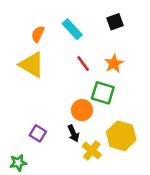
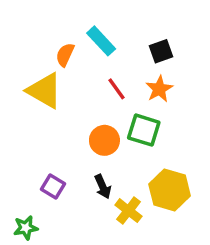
black square: (115, 22) -> (161, 51), moved
orange semicircle: (38, 34) -> (65, 55), moved
orange circle: (82, 110) -> (104, 140), moved

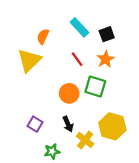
cyan rectangle: (101, 41) -> (79, 27), moved
yellow triangle: (44, 91) -> (29, 60), turned 45
green star: (26, 228) -> (52, 151), moved

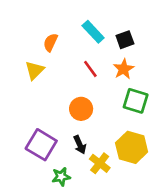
yellow triangle: (29, 60) -> (35, 70), size x0.7
green square: (95, 87) -> (136, 101), moved
purple square: (35, 124) -> (41, 145), size x1.6

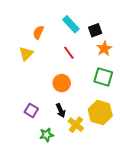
orange star: (124, 69) -> (104, 49), moved
purple square: (41, 145) -> (31, 110), size x0.6

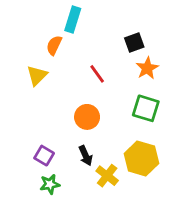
cyan rectangle: (71, 24) -> (73, 20), moved, turned 60
green star: (46, 135) -> (50, 184), moved

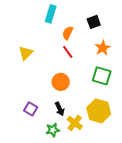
black square: (134, 42) -> (94, 22), moved
orange semicircle: (54, 45) -> (68, 33), moved
green star: (50, 184) -> (53, 130), moved

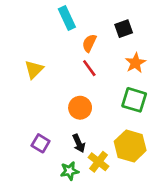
cyan rectangle: (51, 14) -> (67, 18), turned -42

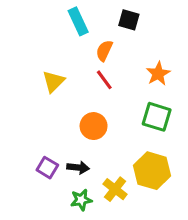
black square: (124, 29) -> (129, 20), moved, turned 36
yellow triangle: (34, 69) -> (53, 81), moved
black arrow: (79, 143) -> (78, 168), moved, turned -60

